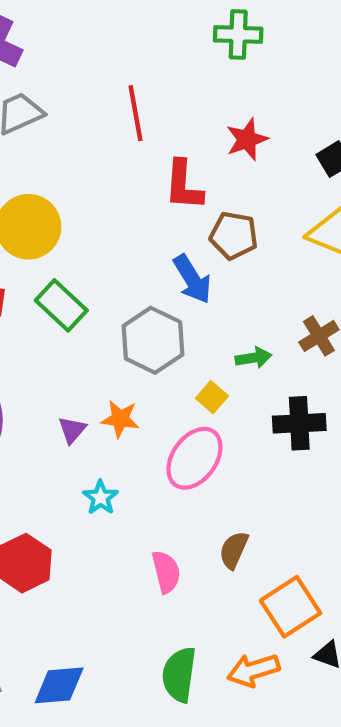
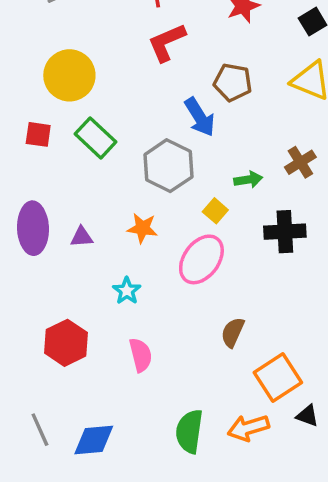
red L-shape: (184, 185) -> (167, 42), moved, turned 63
purple triangle: (72, 430) -> (82, 237), moved, turned 45
pink semicircle: (166, 572) -> (141, 355), moved

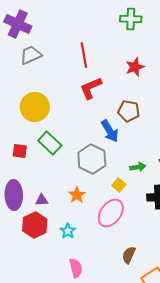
red square: (38, 134) -> (20, 151), moved
orange star: (142, 228) -> (77, 195), turned 30
red hexagon: (66, 343) -> (35, 225), moved

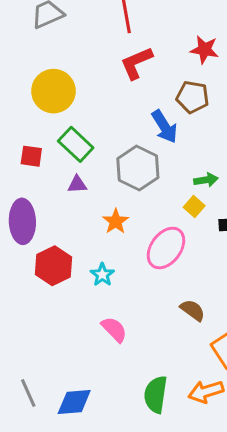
red star: (135, 67) -> (204, 50), moved, turned 30
yellow square: (119, 185) -> (194, 207), moved
purple triangle: (42, 200) -> (77, 184), moved
brown semicircle: (129, 255) -> (193, 310), turned 102
pink semicircle: (76, 268) -> (114, 329), turned -30

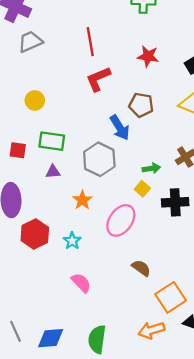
red star: (204, 50) -> (148, 56), moved
yellow circle: (53, 91) -> (35, 100), size x0.6
green rectangle: (76, 144) -> (52, 141), turned -35
green semicircle: (156, 395) -> (97, 339), moved

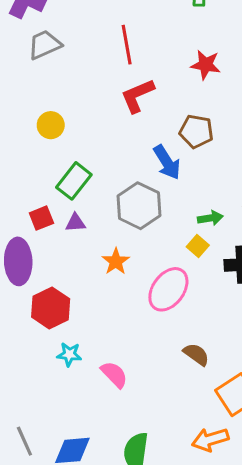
green rectangle: (52, 141) -> (74, 181), turned -60
red square: (18, 150) -> (41, 218), moved, turned -30
cyan star: (72, 241) -> (69, 354), moved, turned -30

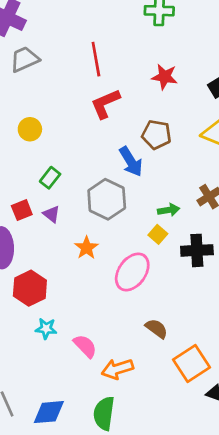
green rectangle: (74, 181) -> (50, 178), size x0.7
purple triangle: (75, 223) -> (51, 214), turned 42
orange arrow: (210, 440) -> (117, 369), moved

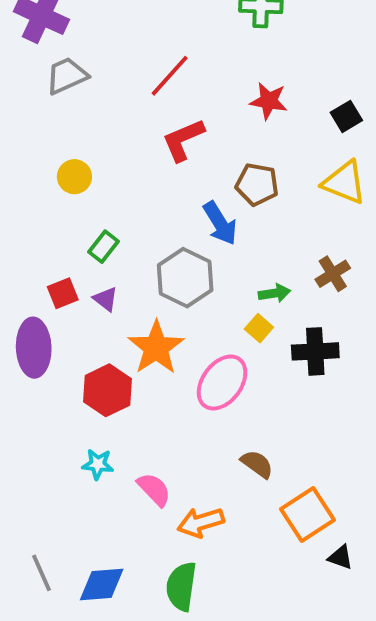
red line: (96, 59) -> (170, 76), turned 52
orange star: (86, 248) -> (156, 348), size x1.6
red hexagon: (30, 288) -> (107, 390), moved

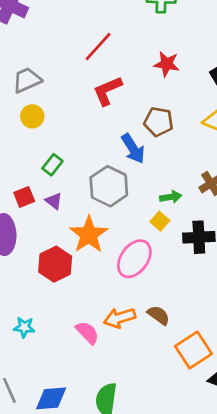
gray trapezoid: (67, 76) -> (27, 80), moved
cyan star: (98, 464) -> (24, 327), moved
orange arrow: (201, 522) -> (120, 318), moved

